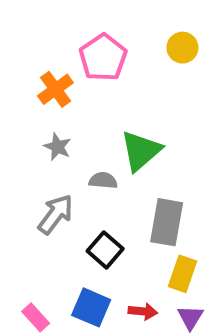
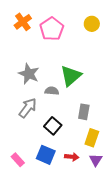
orange cross: (55, 89) -> (23, 22), moved
gray star: (57, 147) -> (29, 74), size x1.5
gray rectangle: (167, 222) -> (84, 112), size x0.7

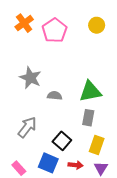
green triangle: (71, 76) -> (90, 91), moved, turned 30
gray arrow: (28, 108) -> (27, 127), moved
black square: (53, 126) -> (62, 141), moved

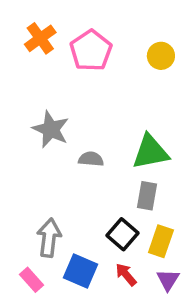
yellow circle: (97, 25) -> (161, 56), moved
gray arrow: (27, 127) -> (49, 238), moved, turned -30
black square: (62, 141) -> (122, 234), moved
red arrow: (76, 165) -> (126, 275), turned -136

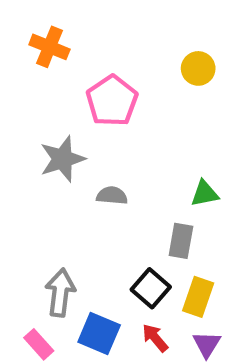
orange cross: (40, 38) -> (49, 47), turned -32
pink pentagon: (91, 51) -> (112, 101), moved
gray star: (51, 129) -> (62, 159), turned 30
green triangle: (150, 152) -> (205, 193), moved, size x0.6

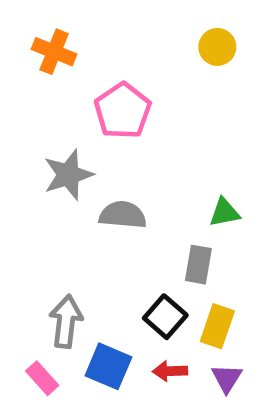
yellow circle: (198, 68) -> (217, 47), moved
gray semicircle: (112, 196) -> (123, 215), size x1.4
red arrow: (155, 338) -> (170, 371), turned -52

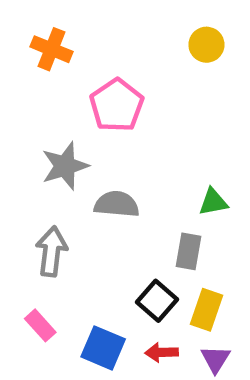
gray arrow: (66, 321) -> (51, 251), moved
pink rectangle: (42, 378) -> (40, 325), moved

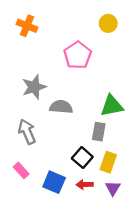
pink pentagon: (117, 105) -> (78, 55), moved
green triangle: (213, 202) -> (112, 106), size x1.5
gray arrow: (51, 251) -> (27, 132), turned -30

